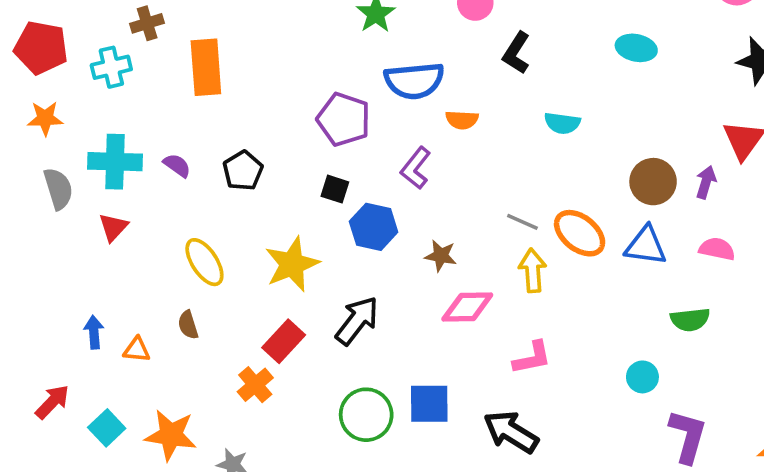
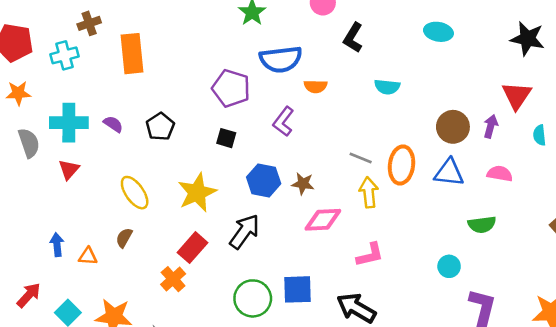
blue hexagon: (374, 227) -> (264, 180), moved
orange ellipse: (580, 233) -> (402, 165), turned 60
brown semicircle: (188, 325) -> (124, 238), turned 48

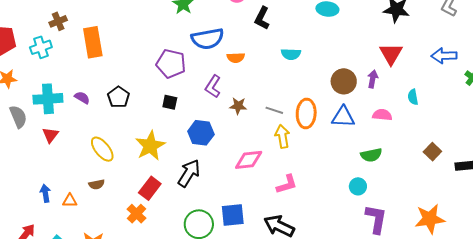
cyan semicircle: (539, 135) -> (413, 97), moved
brown star: (303, 184) -> (238, 106), moved
brown semicircle: (124, 238) -> (97, 184), turned -126
cyan circle: (449, 266) -> (358, 186), moved

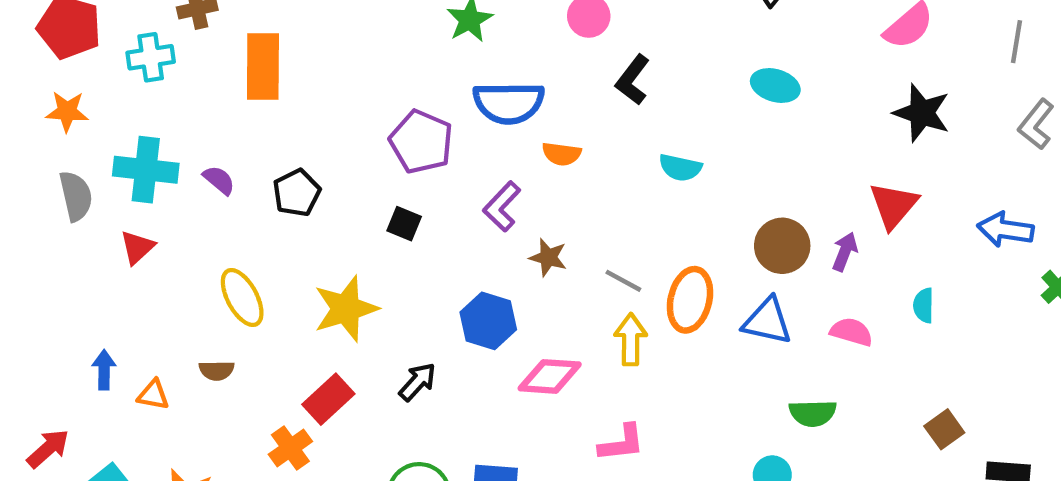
blue hexagon: (201, 133) -> (488, 321), moved
black arrow: (189, 173) -> (418, 382), size x0.7

